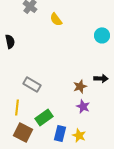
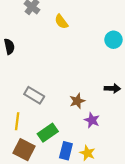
brown star: (80, 86) -> (77, 101), moved

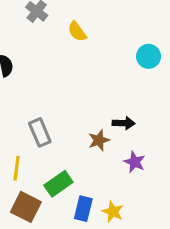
black arrow: (112, 88) -> (124, 123), moved
gray rectangle: (34, 95) -> (40, 132), turned 36
purple star: (92, 120) -> (135, 162), moved

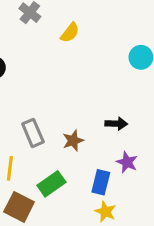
yellow semicircle: (77, 31) -> (70, 33), turned -105
brown star: (99, 140) -> (73, 141), moved
blue rectangle: (83, 209) -> (101, 182), moved

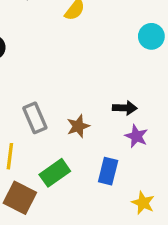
purple star: (127, 162) -> (136, 136), moved
yellow star: (105, 212) -> (143, 203), moved

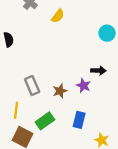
black arrow: (125, 108) -> (98, 71), moved
purple star: (136, 136) -> (83, 86), moved

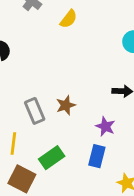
purple star: (83, 86) -> (105, 126), moved
brown star: (60, 91) -> (66, 105), moved

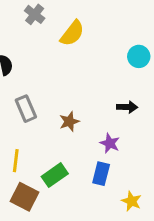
yellow semicircle: (69, 19) -> (72, 33), size x1.4
gray rectangle: (35, 111) -> (26, 109), moved

